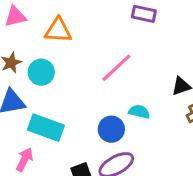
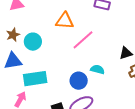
orange triangle: (58, 30) -> (65, 21), moved
cyan rectangle: (46, 128) -> (35, 79), turned -30

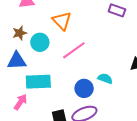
orange triangle: (65, 21) -> (62, 21), moved, turned 36
pink line: (83, 40) -> (74, 50), moved

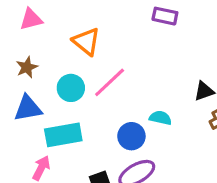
cyan circle: (40, 42) -> (71, 88), moved

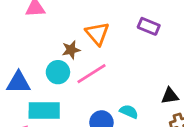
orange triangle: (86, 41) -> (97, 34), moved
brown star: (27, 67) -> (71, 50), moved

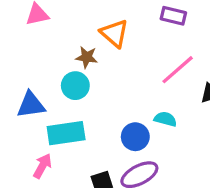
brown star: (71, 50) -> (87, 57), turned 30
pink line: (92, 74) -> (178, 70), moved

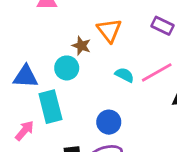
cyan semicircle: (165, 119) -> (124, 75), moved
cyan rectangle: (66, 133) -> (50, 107), turned 72

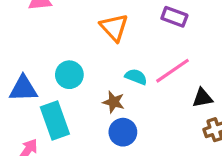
brown star: (81, 46) -> (114, 102), moved

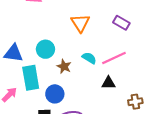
black triangle: (202, 98) -> (109, 83), moved
brown star: (114, 102) -> (64, 66), moved
blue circle: (123, 132) -> (55, 94), moved

